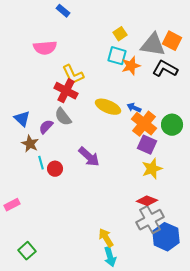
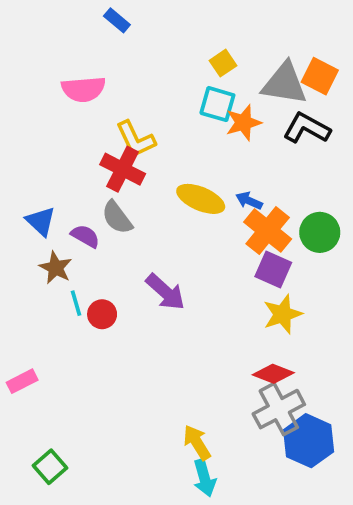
purple semicircle: (46, 127) -> (85, 236), turned 77

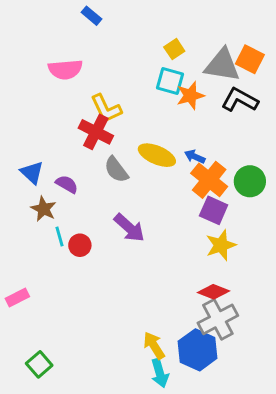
gray semicircle: (117, 217) -> (116, 170), moved
blue hexagon: (309, 441) -> (198, 350), moved

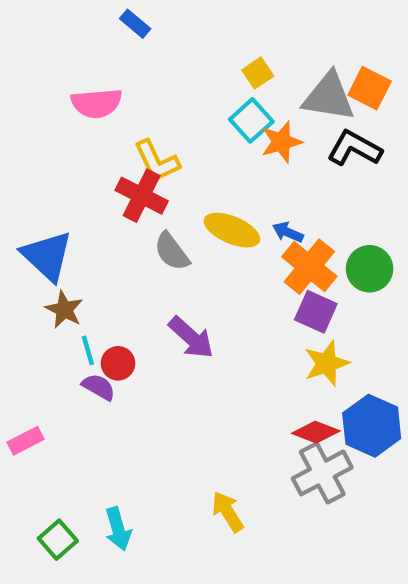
cyan square: (170, 81) -> (251, 120), turned 32
blue triangle: (32, 173) -> (47, 256), size x1.5
purple semicircle: (67, 184) -> (99, 387), moved
blue hexagon: (198, 350) -> (372, 426), moved
cyan arrow: (160, 373) -> (118, 529), moved

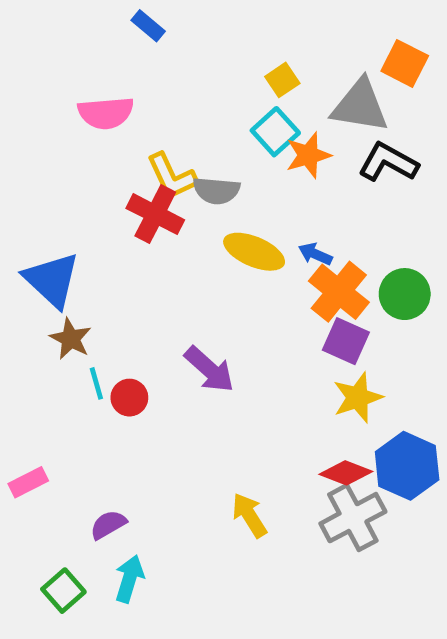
orange square: (370, 88) -> (405, 63), moved
gray semicircle: (172, 252) -> (216, 191), moved, turned -48
purple semicircle: (99, 387) -> (108, 525), moved, turned -60
yellow arrow: (228, 512) -> (249, 515), moved
cyan arrow: (118, 529) -> (129, 579), turned -147

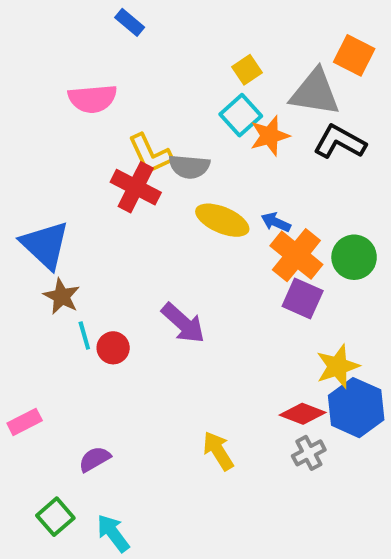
yellow star: (358, 398) -> (338, 366), moved
gray cross: (353, 518) -> (309, 453), size x0.6
cyan arrow: (129, 579) -> (113, 533), moved, turned -54

